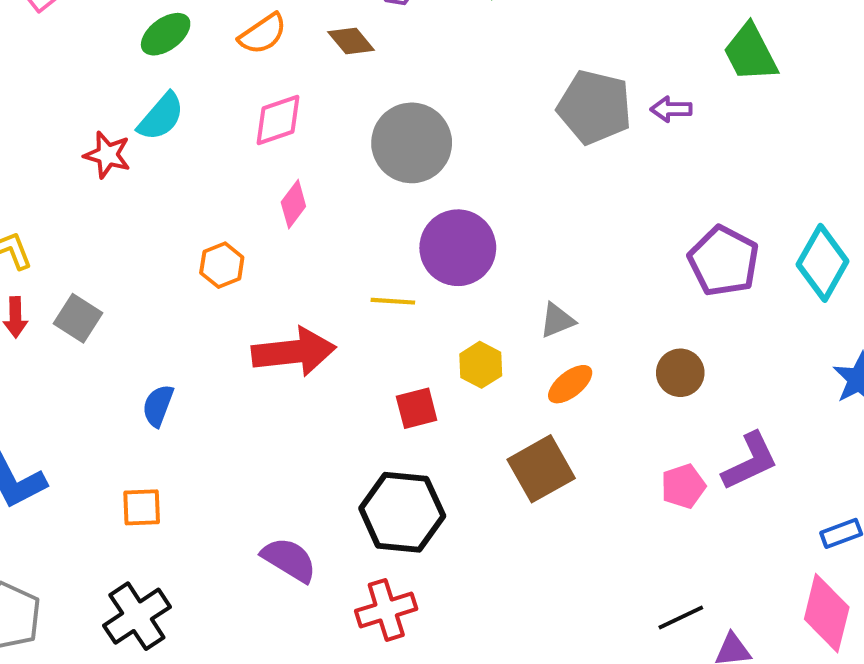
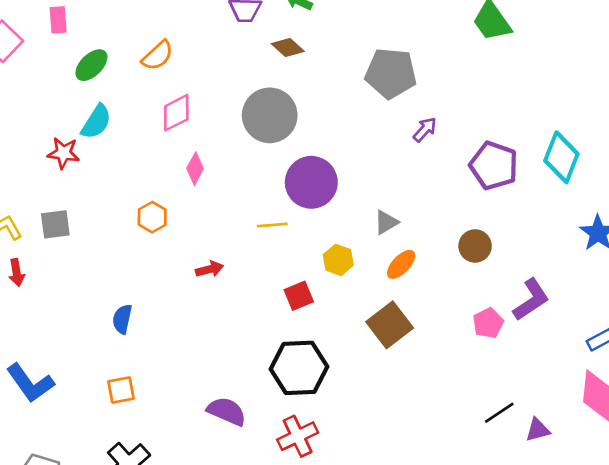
brown diamond: (351, 41) -> (288, 48), moved
purple arrow: (671, 109) -> (425, 129), moved, turned 140
gray square: (78, 318) -> (55, 224), moved, turned -32
red arrow: (294, 352) -> (210, 269), size x0.5

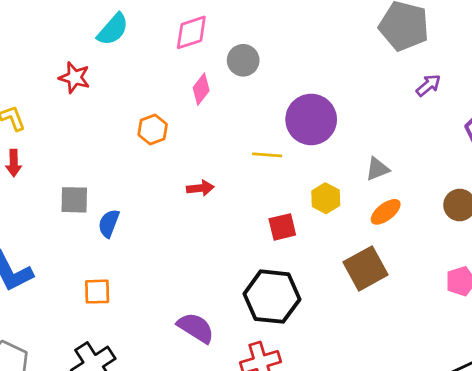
gray circle: (270, 115) -> (243, 60), moved, size x0.6
red star: (63, 153) -> (74, 78), moved
gray square: (55, 224) -> (74, 200), moved

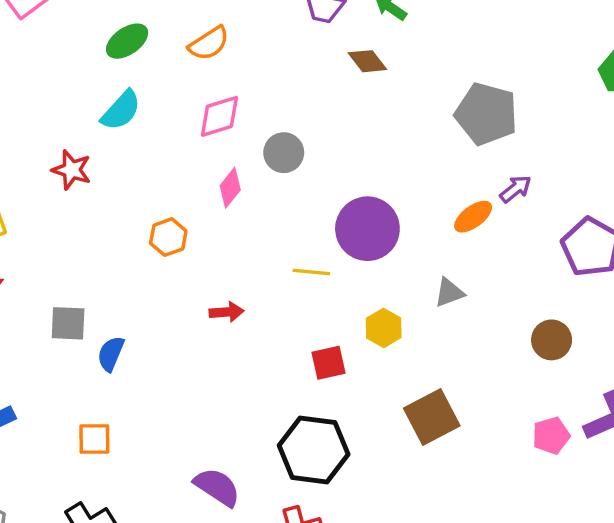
orange ellipse: (386, 212) -> (473, 217), moved

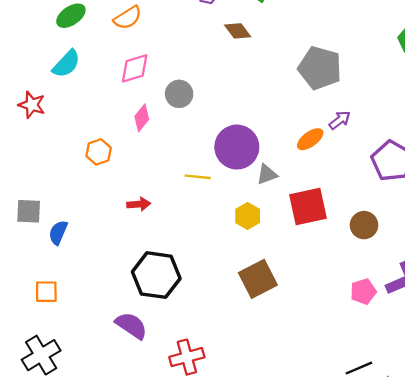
gray triangle: (449, 293) -> (267, 174), moved
red square: (329, 363) -> (308, 207), moved, size x1.6
brown square: (432, 417) -> (258, 279), moved
black hexagon: (314, 450) -> (156, 275), moved

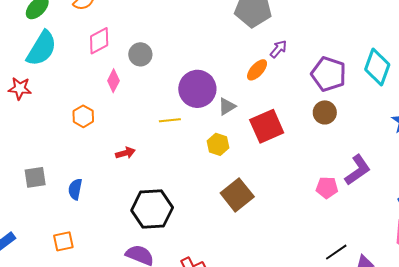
cyan semicircle: (66, 64) -> (42, 48), size x1.4
brown circle: (364, 225) -> (325, 112), moved
blue semicircle: (58, 233) -> (75, 189), moved
pink pentagon: (363, 291) -> (327, 188), turned 30

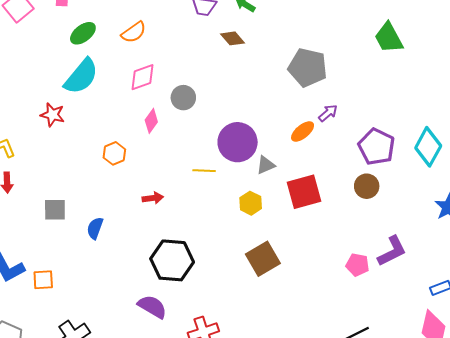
orange square: (63, 241) -> (43, 280), moved

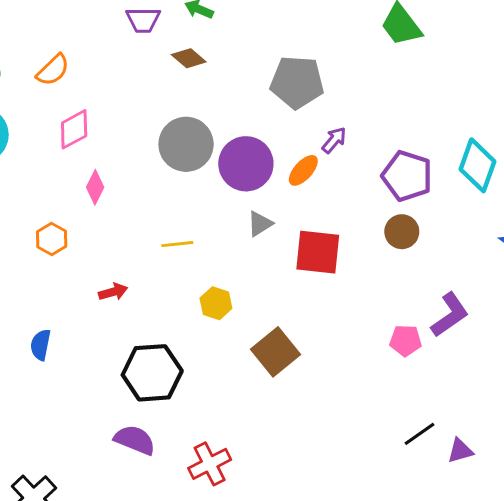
gray circle: (183, 98) -> (186, 144), moved, size x1.6
purple circle: (238, 142) -> (246, 164), moved
red square: (304, 192) -> (318, 252), turned 30
yellow hexagon: (251, 203) -> (216, 303), moved

